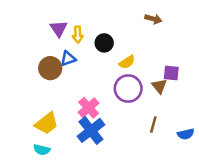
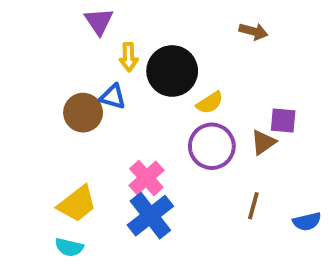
purple triangle: (59, 29) -> (99, 21), moved
black circle: (104, 43) -> (172, 71), size x1.6
blue triangle: (68, 59) -> (113, 97), turned 35
brown triangle: (159, 86) -> (263, 142), turned 35

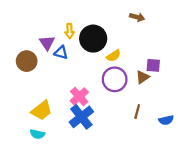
purple triangle: (99, 21) -> (47, 43), moved
brown circle: (83, 113) -> (27, 61), moved

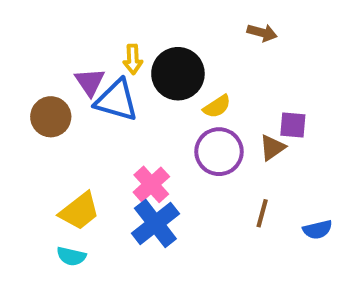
blue triangle: (61, 52) -> (116, 100), size x1.6

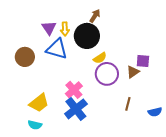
brown arrow: (262, 33) -> (95, 16), moved, turned -72
purple triangle: (90, 82) -> (49, 28), moved
yellow semicircle: (217, 107) -> (100, 58), moved

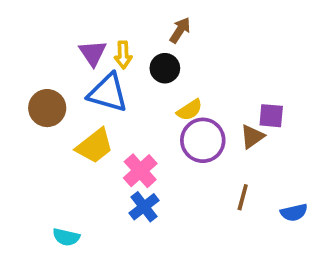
black circle: (87, 36) -> (165, 68), size x0.6
yellow trapezoid: (39, 103) -> (95, 146), moved
blue cross: (76, 109) -> (144, 207), size x0.7

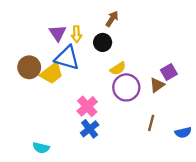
purple square: (271, 116) -> (169, 72), turned -35
yellow trapezoid: (95, 146) -> (52, 73), moved

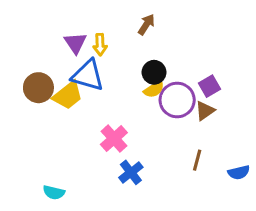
black circle: (103, 42) -> (154, 72), moved
purple square: (169, 72) -> (209, 86), moved
purple circle: (126, 87) -> (177, 100), moved
blue cross: (90, 129) -> (131, 172), moved

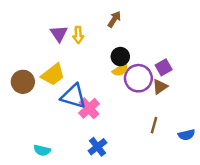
blue triangle: (88, 75) -> (73, 96), moved
brown circle: (38, 88) -> (23, 82), moved
blue cross: (131, 172) -> (97, 147), moved

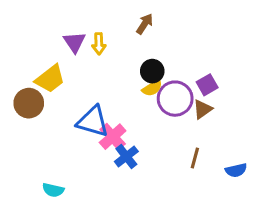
yellow trapezoid: (53, 75) -> (50, 79), moved
blue cross: (97, 147) -> (126, 156), moved

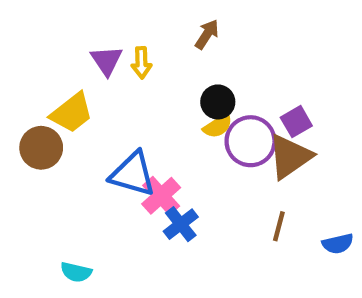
brown triangle: (203, 109) -> (290, 156), size x1.6

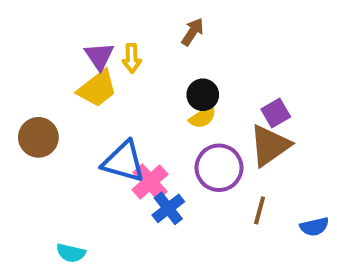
yellow trapezoid: (72, 113) -> (97, 89), moved
purple circle: (251, 141) -> (219, 168), moved

